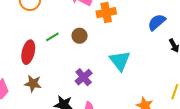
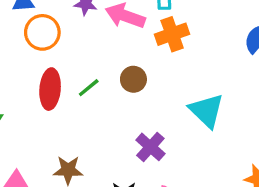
red ellipse: (28, 52) -> (50, 89), moved

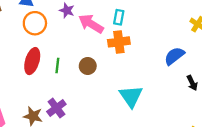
green line: (89, 88) -> (57, 65), turned -56
purple cross: (150, 147) -> (56, 108), moved

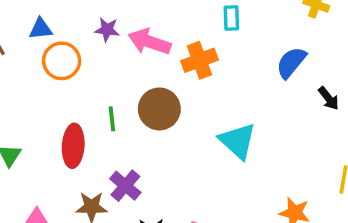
cyan rectangle: (119, 17) -> (231, 18), moved
red ellipse: (32, 61) -> (73, 146), moved
brown circle: (88, 66) -> (159, 109), size x1.5

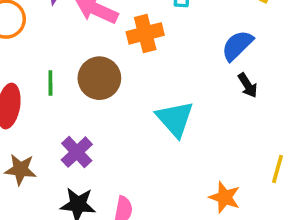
black arrow: (329, 98) -> (248, 85), moved
purple cross: (125, 186) -> (77, 152), moved

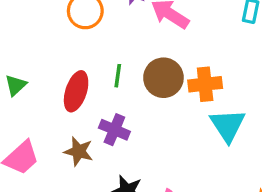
orange cross: (145, 33) -> (205, 84), moved
purple cross: (77, 152) -> (114, 130), moved, turned -32

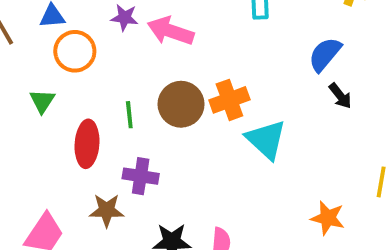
green triangle: (16, 85) -> (42, 101), moved

